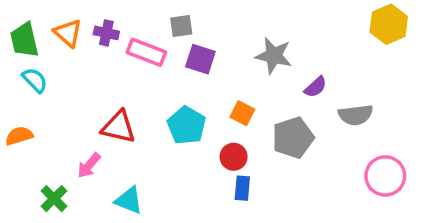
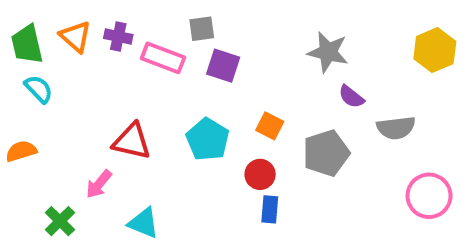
yellow hexagon: (389, 24) -> (435, 50), moved
gray star: (274, 56) -> (328, 52), moved
purple semicircle: (316, 87) -> (351, 97), turned 80

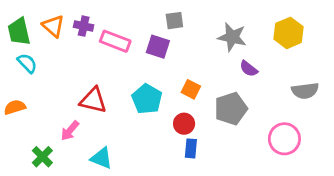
gray square: (202, 29) -> (174, 21), moved
yellow hexagon: (435, 50) -> (289, 33), moved
gray semicircle: (396, 128) -> (305, 91), moved
pink circle: (429, 196) -> (284, 139), moved

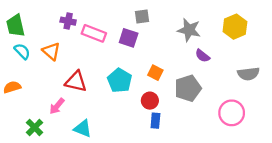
orange triangle: (53, 26) -> (51, 51), moved

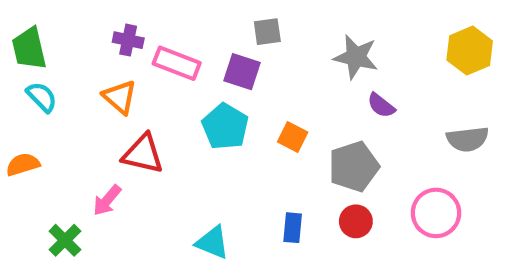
yellow hexagon: (235, 27) -> (470, 51), moved
orange triangle: (51, 51) -> (120, 97), moved
cyan pentagon: (120, 80) -> (225, 126), moved
red circle: (150, 101) -> (356, 221), moved
cyan triangle: (83, 129) -> (213, 242), moved

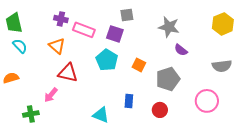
red circle: (356, 221) -> (160, 110), moved
blue rectangle: (293, 228) -> (129, 101), moved
green cross: (65, 240) -> (31, 114), turned 35

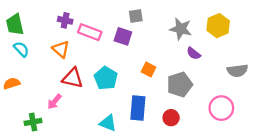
yellow hexagon: (223, 24) -> (218, 26), moved
cyan pentagon: (107, 60) -> (106, 78), moved
blue rectangle: (129, 101) -> (138, 108), size x1.6

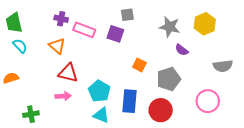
cyan pentagon: (106, 78) -> (99, 91), moved
pink arrow: (54, 102) -> (63, 96), moved, turned -133
red circle: (171, 118) -> (161, 110), size x1.5

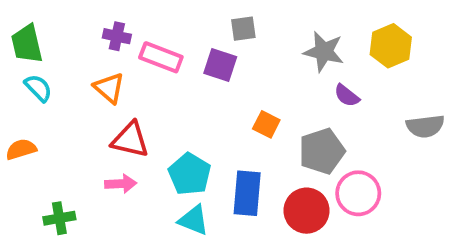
pink circle: (208, 101) -> (358, 193), moved

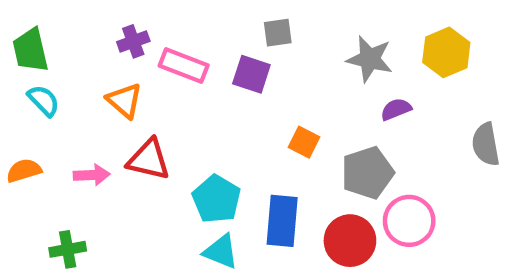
purple cross: (117, 36) -> (133, 41), turned -32
purple semicircle: (347, 96) -> (396, 109), turned 120
gray semicircle: (425, 126) -> (486, 144), turned 87
pink arrow: (121, 184) -> (92, 175), moved

